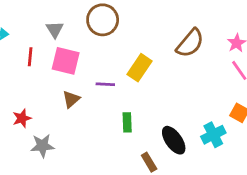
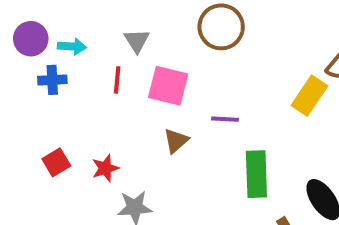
gray triangle: (55, 29) -> (137, 41), moved
yellow rectangle: (139, 68) -> (309, 96), moved
green rectangle: (127, 122) -> (256, 174), size x1.6

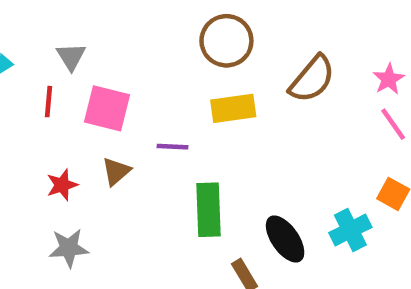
brown circle: (221, 27) -> (226, 41), moved
yellow rectangle: (309, 96) -> (233, 108), moved, turned 48
red star: (105, 168) -> (62, 185), moved

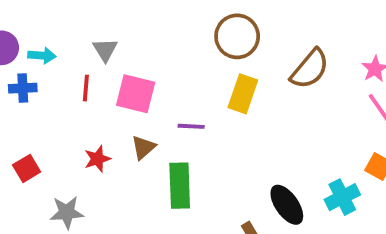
yellow rectangle: (233, 108) -> (243, 94), turned -63
green rectangle: (208, 210) -> (180, 186), moved
gray star: (69, 248) -> (67, 212), moved

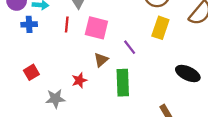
purple line: (191, 126) -> (130, 47), turned 49
red star: (97, 159) -> (79, 80), moved
black ellipse: (287, 205) -> (188, 74), moved, turned -30

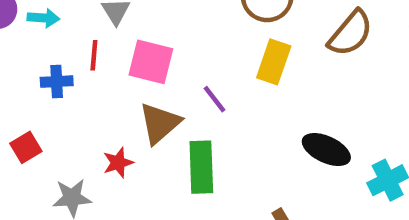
blue cross: (29, 24) -> (57, 82), moved
brown triangle: (101, 60) -> (160, 123), size x1.5

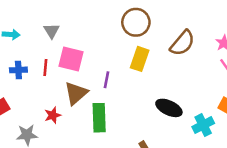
red line: (94, 55) -> (45, 68), moved
purple line: (214, 99) -> (107, 80), turned 49

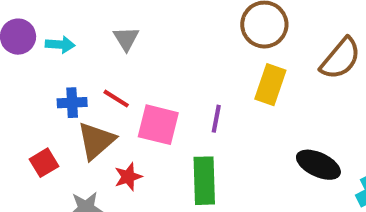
pink square: (71, 59) -> (158, 125), moved
red line: (45, 68) -> (116, 99), turned -63
brown triangle: (76, 93) -> (96, 141), moved

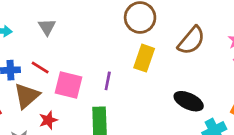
black ellipse: (318, 165) -> (189, 101), moved

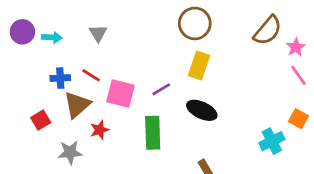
brown semicircle: (191, 40) -> (268, 30), moved
purple line: (108, 81) -> (161, 89), turned 48
black ellipse: (189, 101) -> (202, 110), moved

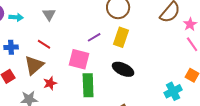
blue cross: (60, 78) -> (11, 47), moved
purple line: (161, 89) -> (94, 37), moved
pink square: (121, 93) -> (79, 59), moved

